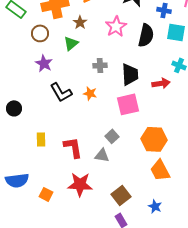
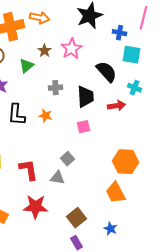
brown star: (80, 22) -> (44, 51), moved
black semicircle: (146, 35) -> (106, 72), moved, turned -55
black L-shape: (61, 92) -> (16, 115), turned 35
pink square: (128, 104) -> (84, 127), size x0.6
orange hexagon: (154, 139) -> (126, 162), moved

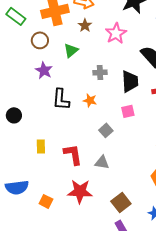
brown star: (44, 51) -> (85, 25), moved
gray square: (68, 159) -> (106, 130), moved

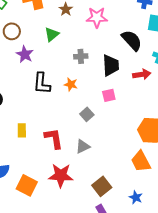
pink star: (116, 33) -> (97, 17), turned 30
brown circle: (40, 40) -> (12, 31), moved
gray triangle: (102, 162) -> (83, 146), turned -35
orange square: (46, 201) -> (27, 185), size x1.5

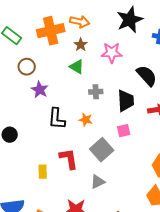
green triangle: (52, 34) -> (77, 67), moved, turned -49
gray square: (87, 114) -> (102, 150), size x1.6
yellow rectangle: (22, 130) -> (43, 172), moved
red L-shape: (54, 138) -> (69, 159), moved

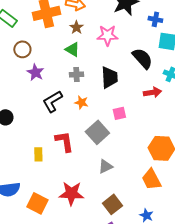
gray cross: (96, 92) -> (76, 74), moved
black trapezoid: (126, 101) -> (109, 77), moved
black L-shape: (57, 119) -> (52, 101), turned 55
gray triangle: (98, 182) -> (105, 166), moved

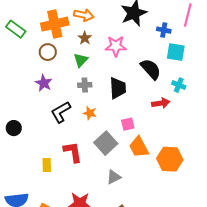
brown circle: (22, 49) -> (48, 52), moved
green triangle: (72, 49) -> (81, 60), turned 42
orange trapezoid: (151, 179) -> (139, 147), moved

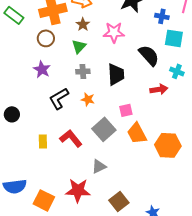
red L-shape: (73, 152) -> (71, 138), turned -30
yellow rectangle: (47, 165) -> (43, 141), moved
gray triangle: (114, 177) -> (99, 166), moved

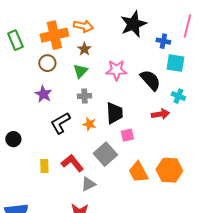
green rectangle: (14, 15) -> (15, 40), turned 30
pink star: (114, 32) -> (116, 70), moved
black trapezoid: (116, 74) -> (114, 113), moved
orange trapezoid: (137, 133) -> (138, 172), moved
gray triangle: (99, 166) -> (88, 184), moved

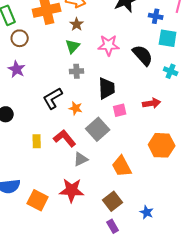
brown circle: (47, 63) -> (20, 38), moved
purple star: (43, 94) -> (17, 69), moved
red arrow: (160, 114) -> (152, 103), moved
orange star: (89, 124) -> (76, 108), moved
orange trapezoid: (138, 172) -> (122, 166), moved

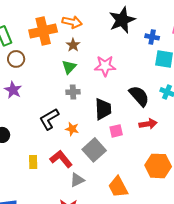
black semicircle: (143, 55) -> (139, 96), moved

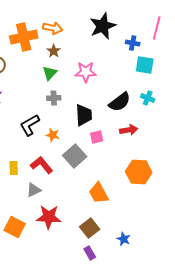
black semicircle: (139, 96) -> (120, 102), turned 95
gray triangle: (77, 180) -> (34, 190), moved

